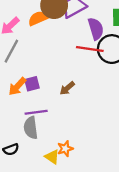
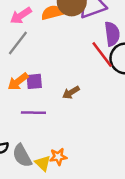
red line: (90, 49) -> (102, 54), turned 35
gray semicircle: (31, 128) -> (22, 156), moved, turned -30

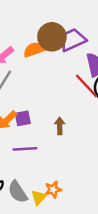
brown arrow: (71, 92) -> (60, 126), turned 126
yellow triangle: (43, 163) -> (39, 197), turned 35

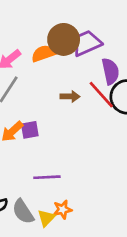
brown arrow: (60, 126) -> (70, 96), moved, turned 91
purple line: (25, 149) -> (47, 177), moved

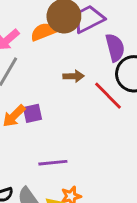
red line: (101, 95) -> (108, 96), moved

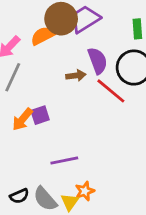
purple semicircle: (115, 48) -> (98, 61), moved

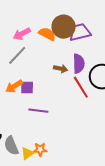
orange semicircle: (43, 36) -> (47, 34), turned 36
purple line: (64, 161) -> (38, 111), moved

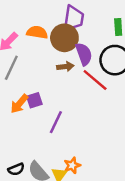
brown circle: (64, 27) -> (64, 38), moved
purple trapezoid: (80, 32) -> (73, 18), turned 130
purple line: (38, 111) -> (56, 122), turned -54

